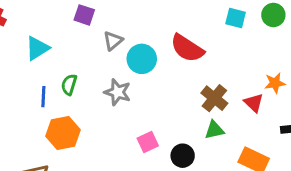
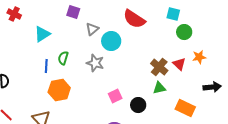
green circle: (273, 15) -> (184, 32), moved
red semicircle: (187, 48) -> (134, 19), moved
red triangle: (254, 103) -> (179, 64), moved

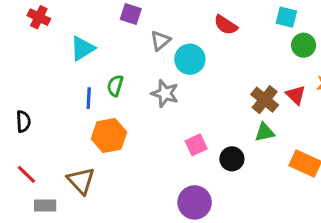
red semicircle: (134, 19) -> (226, 25), size x0.7

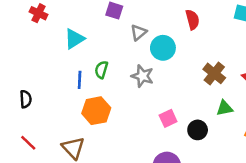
red semicircle: (226, 25) -> (192, 20), turned -138
brown cross: (265, 100) -> (214, 73), moved

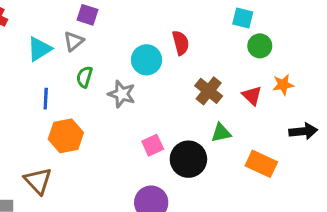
red semicircle: (192, 20) -> (181, 43), moved
gray triangle: (139, 32) -> (74, 41), moved
green semicircle: (101, 70) -> (84, 77), moved
black circle: (198, 130) -> (188, 159), size x1.5

